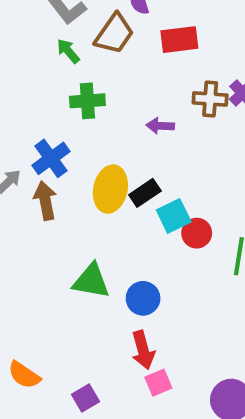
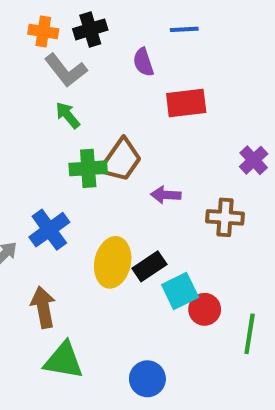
brown trapezoid: (114, 34) -> (121, 160), moved
brown cross: (210, 99) -> (225, 217), moved
brown arrow: (45, 201) -> (43, 307), moved
green triangle: (91, 281) -> (64, 360), moved

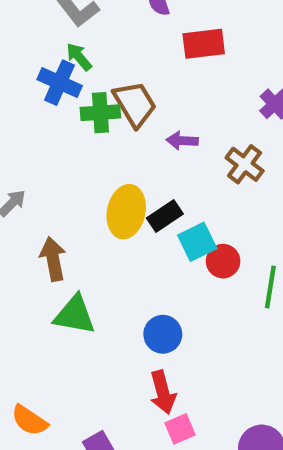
brown trapezoid: (121, 160) -> (135, 104), turned -66
brown cross: (225, 217) -> (245, 164), turned 33
blue cross: (49, 230) -> (60, 83), moved, turned -30

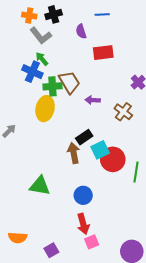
yellow ellipse: (126, 212) -> (45, 109), moved
brown arrow: (53, 259) -> (74, 153), moved
red circle: (223, 261) -> (113, 159), size x1.5
orange semicircle: (29, 420) -> (18, 238), turned -30

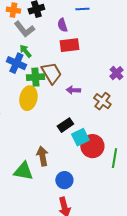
red rectangle: (103, 53) -> (69, 45), moved
brown arrow: (74, 153) -> (42, 156), moved

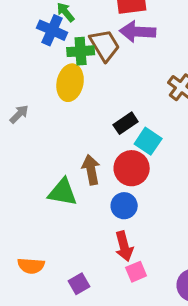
purple arrow: (73, 90) -> (138, 32), moved, size x1.6
cyan square: (80, 137) -> (148, 141), turned -30
red circle: (92, 146) -> (132, 168), moved

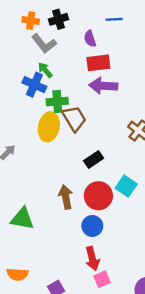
brown trapezoid: (105, 45) -> (74, 118), moved
cyan square: (148, 141) -> (126, 186), moved
green triangle: (63, 192) -> (22, 219), moved

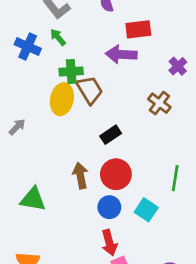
red rectangle: (98, 63) -> (138, 29), moved
blue cross: (34, 85) -> (28, 46), moved
cyan square: (126, 186) -> (146, 210), moved

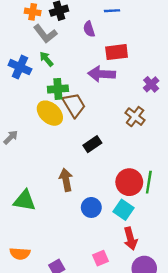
yellow ellipse: (62, 99) -> (50, 113), turned -60
red circle: (116, 174) -> (129, 182), moved
red arrow: (109, 243) -> (130, 239), moved

